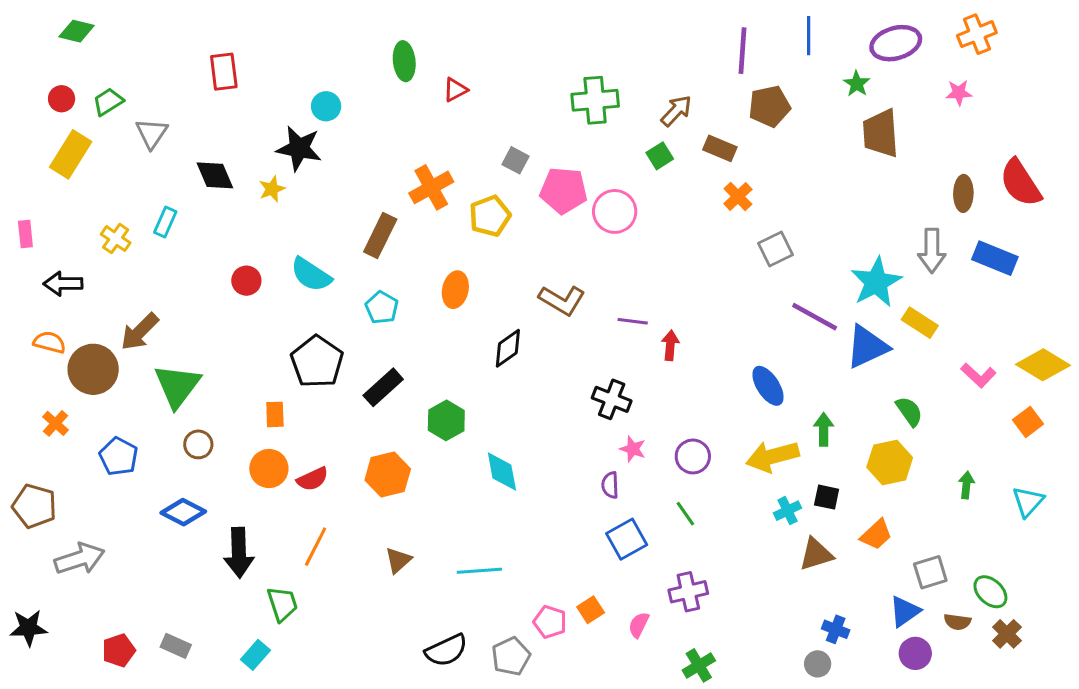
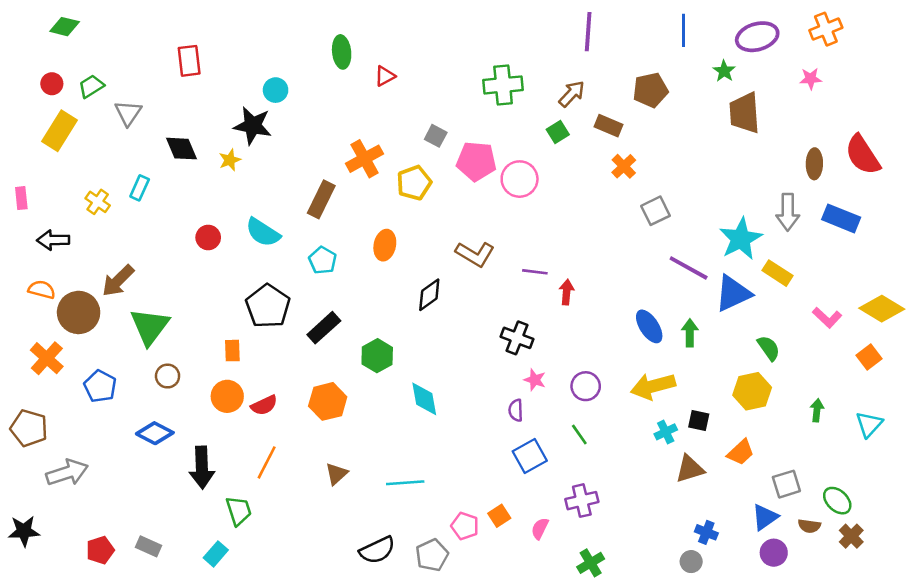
purple line: (742, 51) -> (588, 32), moved
orange cross: (56, 423) -> (47, 358), size x1.5
green arrow: (824, 429) -> (690, 333), moved

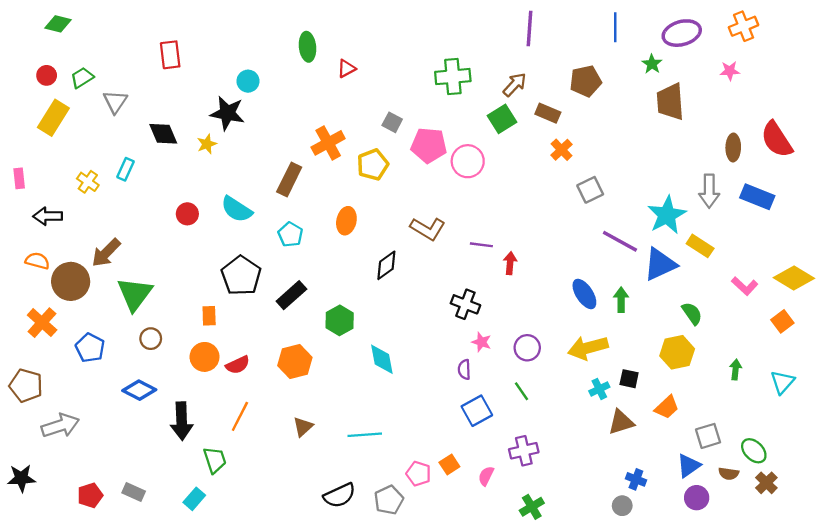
green square: (558, 132) -> (502, 119), size x1.4

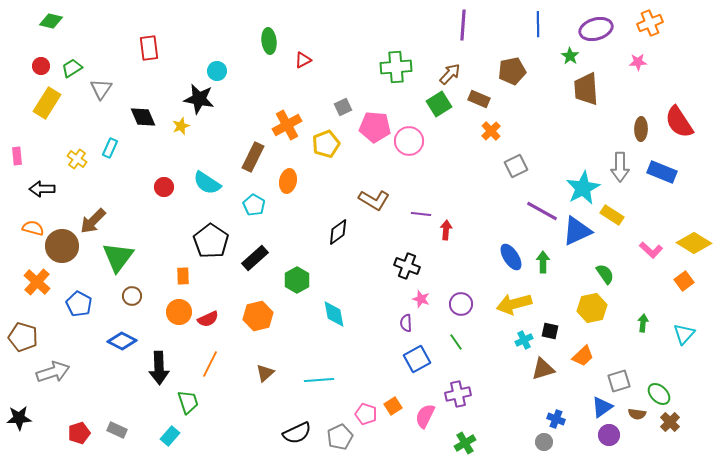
gray square: (392, 122) -> (343, 107), turned 36
orange ellipse: (346, 221) -> (288, 181), moved
pink semicircle: (486, 476) -> (425, 416), size x1.4

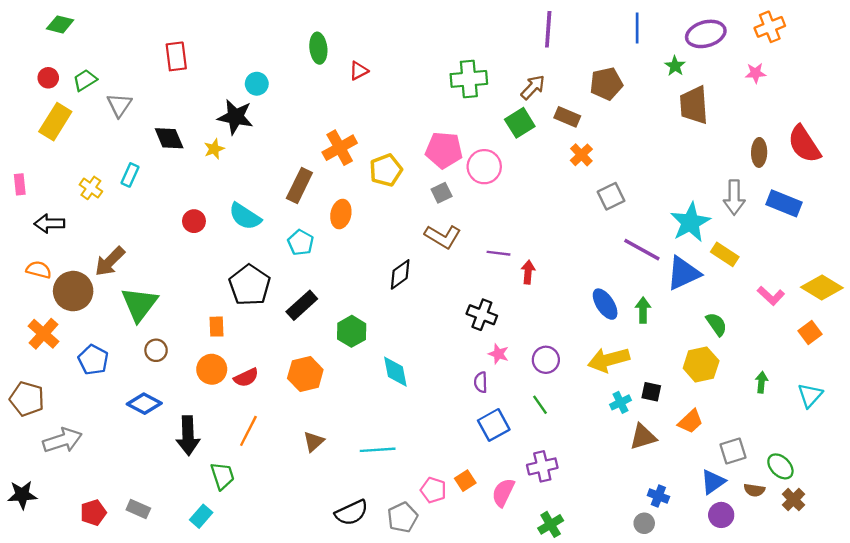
gray square: (343, 107) -> (442, 193), moved

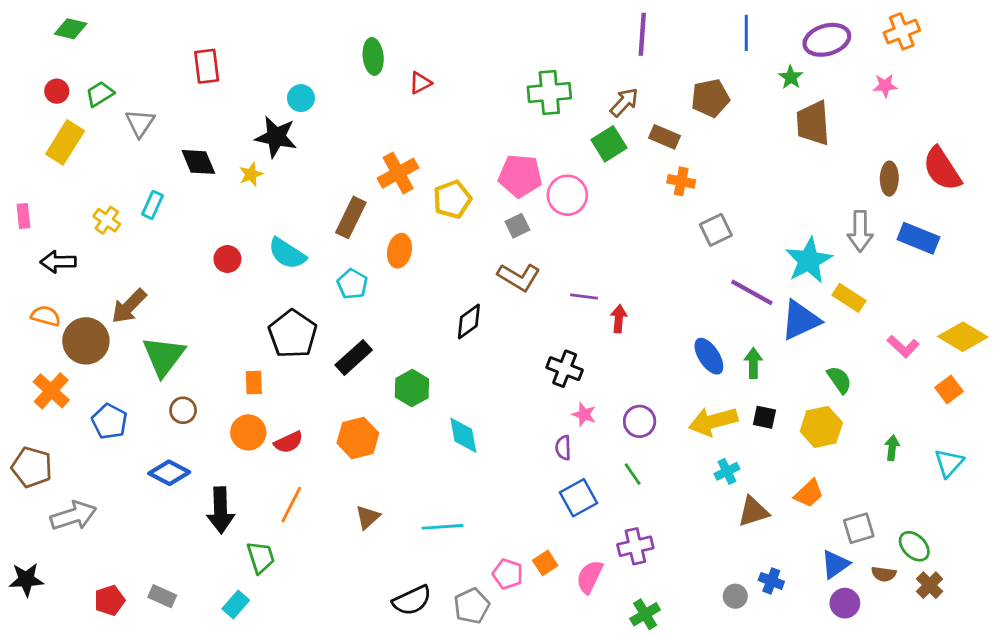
orange cross: (581, 155) -> (681, 181), turned -35
black square: (651, 392) -> (764, 417), moved
gray circle: (644, 523) -> (735, 596), moved

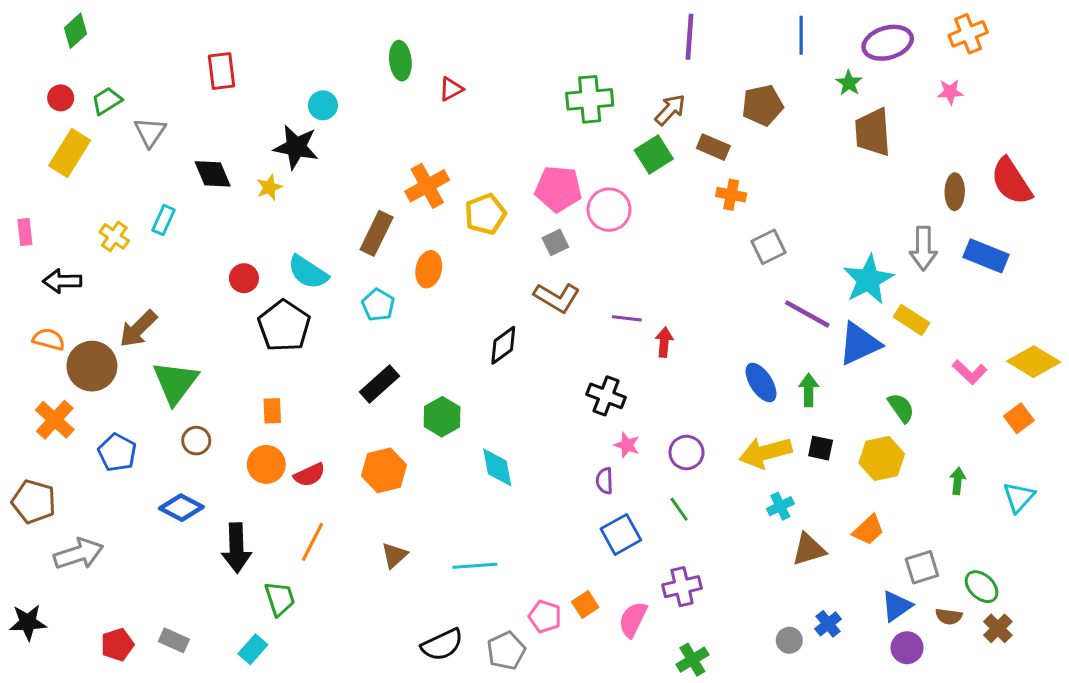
green diamond: (71, 29) -> (76, 31), turned -56
black pentagon: (293, 334) -> (284, 326), moved
blue cross: (771, 581) -> (828, 624), turned 30

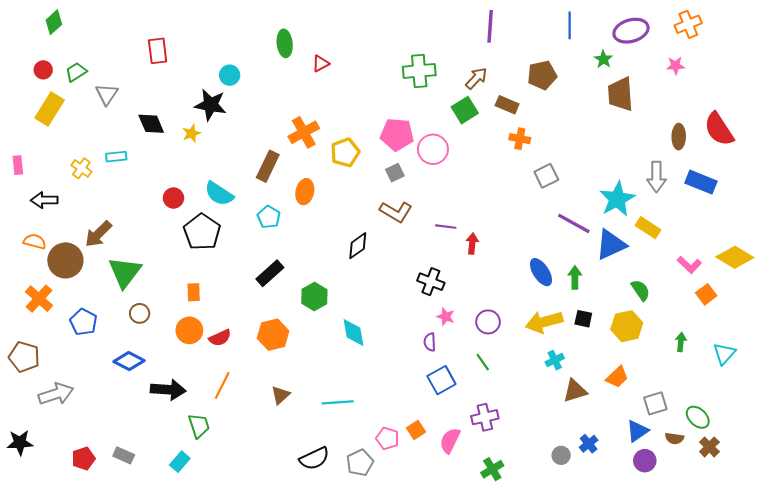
cyan rectangle: (163, 220) -> (116, 157), turned 60
orange square: (1019, 418) -> (706, 294), moved
black arrow: (236, 548) -> (168, 390), turned -84

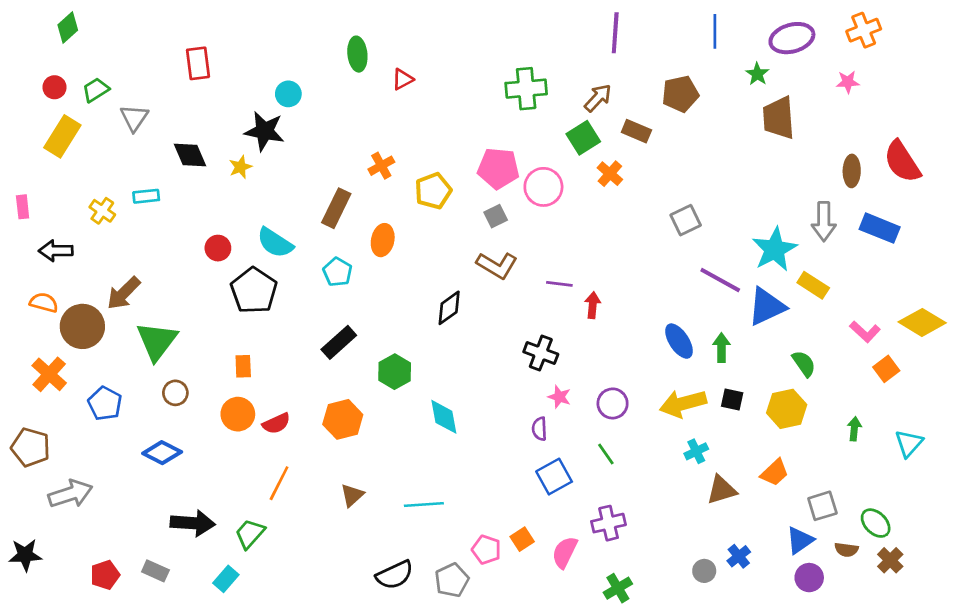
orange cross: (304, 132) -> (381, 166), size x0.7
orange cross: (520, 139) -> (610, 174), moved, turned 30
black arrow: (168, 390) -> (193, 523), moved
green trapezoid: (199, 426) -> (250, 534), turned -120

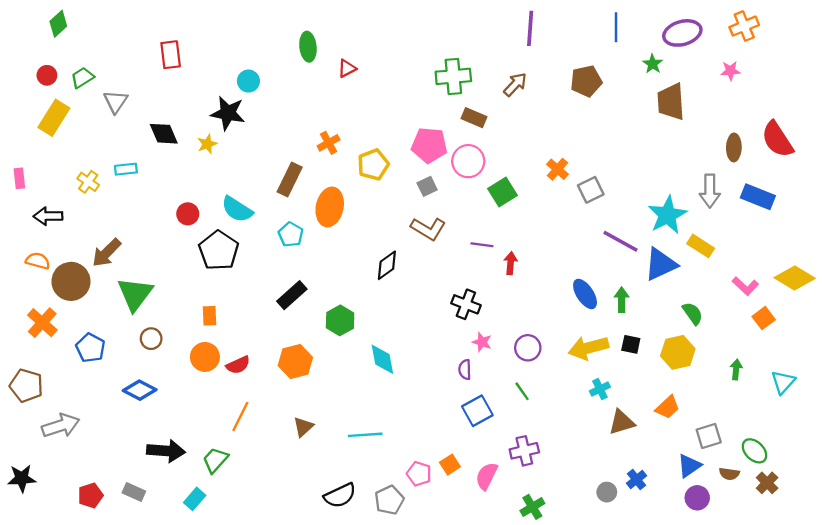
brown rectangle: (636, 131) -> (474, 118), moved
green square: (583, 138) -> (503, 192), moved
orange cross: (610, 174) -> (558, 169), moved
orange ellipse: (383, 240) -> (330, 207), size x1.4

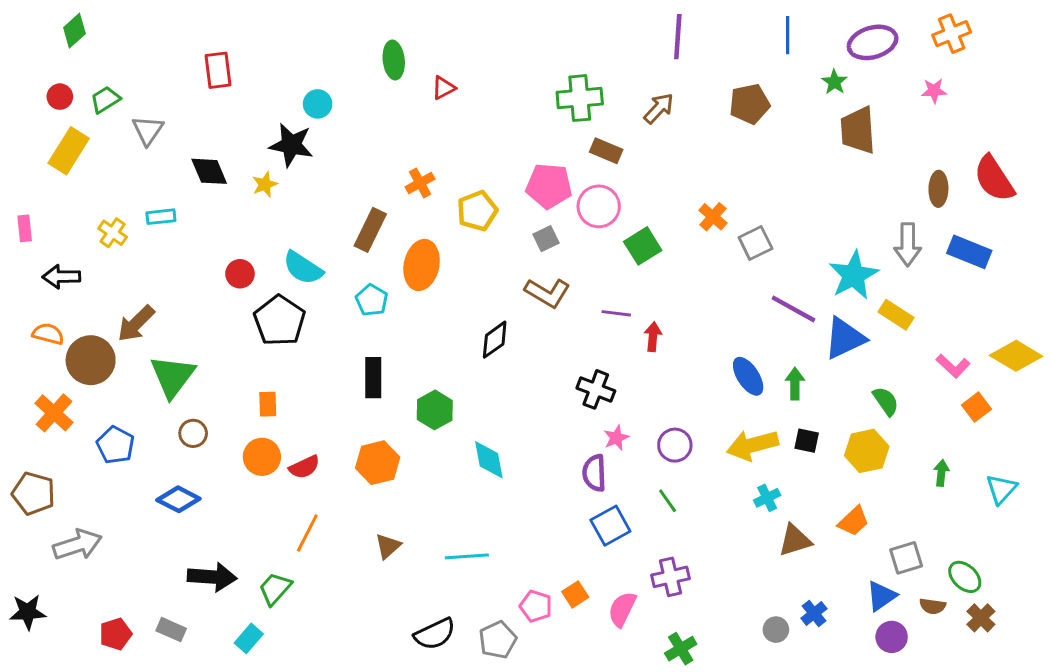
black rectangle: (292, 295) -> (373, 378), turned -48
pink star: (482, 342) -> (616, 438), turned 30
purple semicircle: (465, 370) -> (594, 473), size x1.4

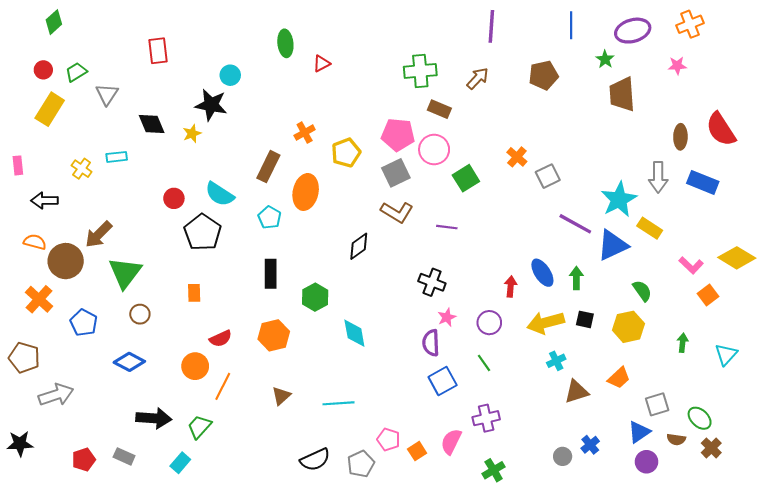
gray square: (546, 239) -> (396, 173), size x1.5
red arrow: (653, 337) -> (511, 287), moved
orange circle: (262, 457) -> (195, 366), moved
orange square: (575, 594) -> (417, 451), moved

